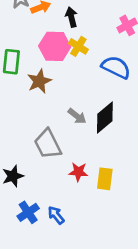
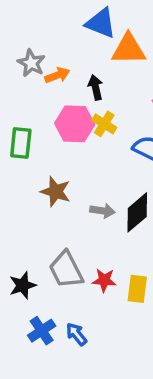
brown star: (39, 81) -> (56, 192), moved, turned -30
gray arrow: (77, 116) -> (102, 211), turned -30
gray trapezoid: (48, 144) -> (66, 270), moved

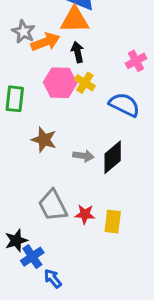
orange triangle: (129, 49) -> (75, 20), moved
orange arrow: (57, 75) -> (45, 42), size x1.4
black star: (23, 285) -> (16, 241), moved
blue arrow: (76, 334) -> (53, 279), moved

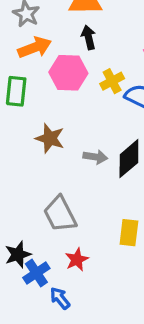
orange arrow: (45, 42) -> (35, 47), moved
yellow cross: (85, 83) -> (112, 81), moved, turned 30
red star: (85, 214) -> (77, 260), moved, turned -30

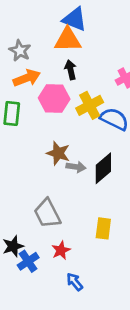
yellow cross: (112, 81) -> (90, 105), size x1.4
brown star: (50, 138) -> (58, 153), moved
blue arrow: (60, 298) -> (75, 282), moved

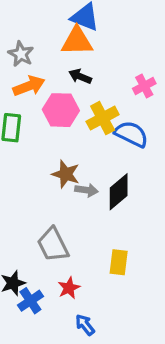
black arrow: (71, 70) -> (80, 76), turned -54

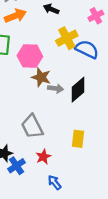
pink hexagon: (61, 110) -> (30, 56), moved

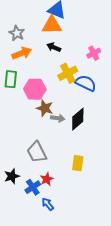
blue cross: (16, 166) -> (33, 187), moved
blue arrow: (55, 182) -> (48, 204), moved

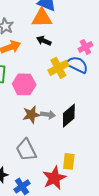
blue semicircle: (86, 83) -> (77, 65), moved
brown star: (45, 108) -> (31, 115), moved, turned -30
red star: (47, 179) -> (54, 178), moved, size x1.6

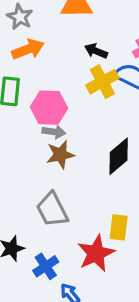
black arrow: (44, 41) -> (96, 51), moved
gray arrow: (48, 115) -> (54, 132), moved

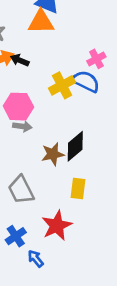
black arrow: (96, 51) -> (20, 60), moved
brown star: (60, 155) -> (53, 154), moved
yellow rectangle: (119, 227) -> (78, 189), moved

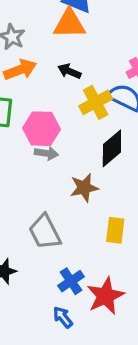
black arrow: (20, 60) -> (69, 71), moved
black diamond: (75, 146) -> (112, 148), moved
red star: (57, 226) -> (105, 296), moved
blue cross: (16, 236) -> (71, 281), moved

